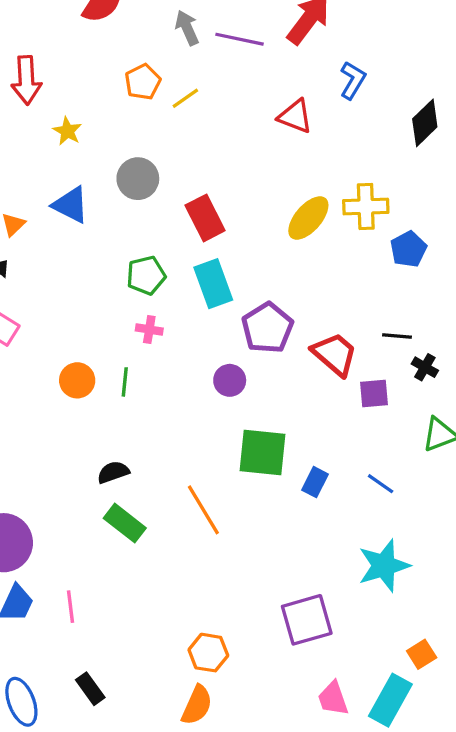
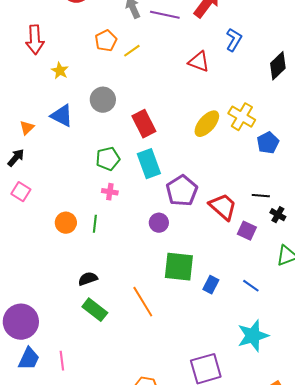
yellow cross: (366, 207) -> (242, 117), turned 32
purple square: (374, 393) -> (247, 231), turned 30

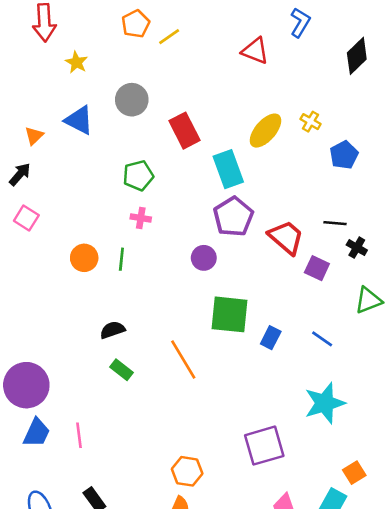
yellow cross: (242, 117) -> (311, 122), size x0.6
cyan rectangle: (149, 164) -> (228, 169), moved
green rectangle: (95, 310) -> (121, 370), size x0.7

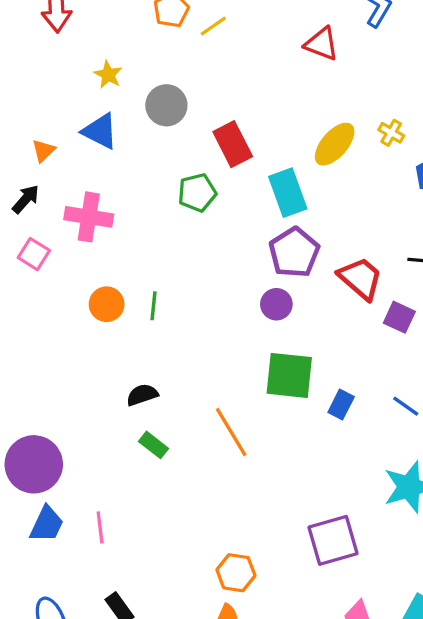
yellow star: (76, 62) -> (108, 75), moved
green pentagon: (138, 176) -> (197, 193), moved
pink cross: (141, 218) -> (89, 217), moved, size x1.8
purple circle: (204, 258) -> (276, 304), moved

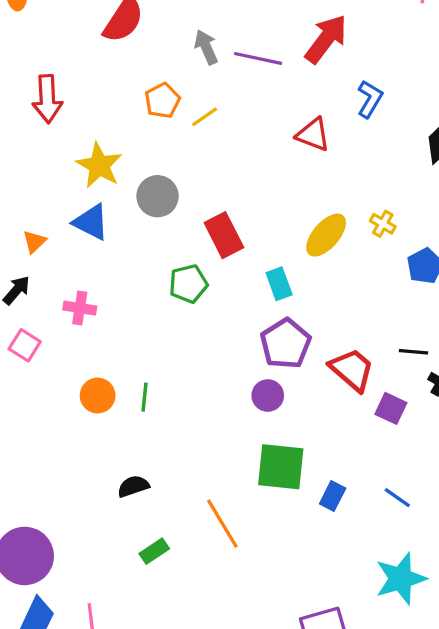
yellow star: (108, 75) -> (99, 165), size x1.6
cyan rectangle: (288, 193) -> (279, 284), size x0.7
pink cross: (89, 217) -> (80, 308), size x0.7
green rectangle: (153, 445) -> (154, 551), moved, turned -72

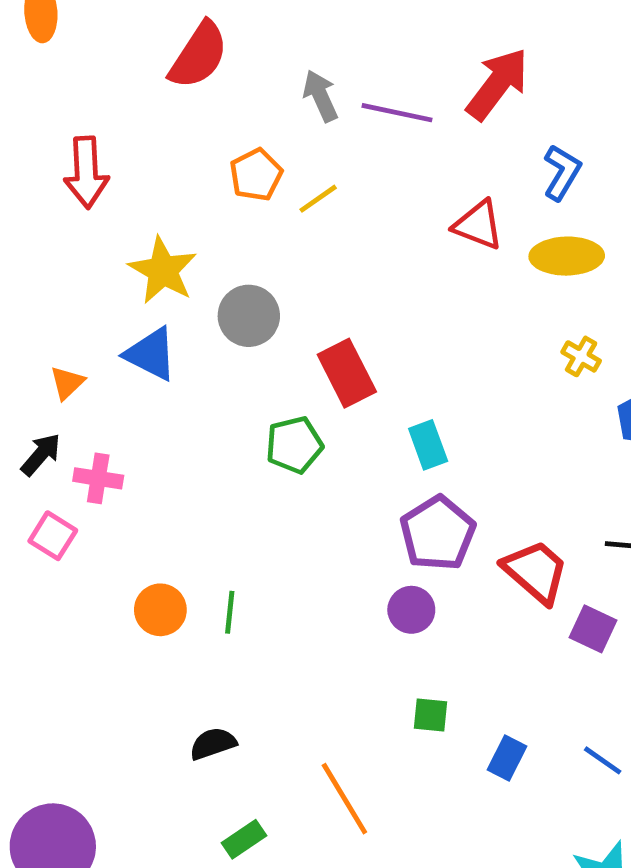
yellow ellipse: (326, 235) -> (567, 256), moved, turned 48
pink cross: (80, 308) -> (98, 478), moved
green square: (281, 467) -> (430, 715), size x0.5

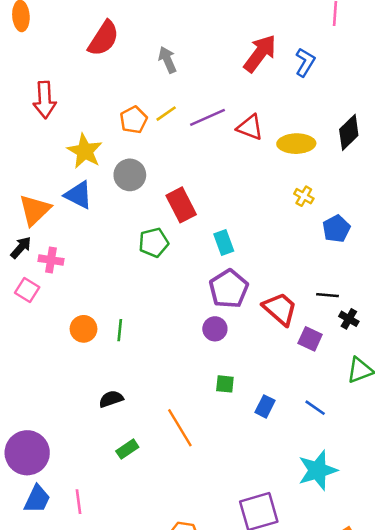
purple line: (397, 113) -> (207, 117), moved, turned -36
blue L-shape: (562, 172) -> (305, 62), moved
orange pentagon: (256, 175) -> (134, 120), moved
orange triangle: (67, 383) -> (35, 210), size x1.8

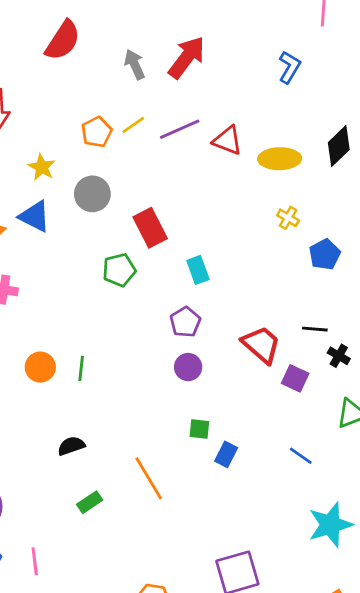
red arrow: (260, 53) -> (187, 57), moved
yellow star: (85, 151) -> (42, 167), size x0.7
purple pentagon: (229, 289) -> (185, 322), moved, size x0.7
blue rectangle: (265, 406) -> (226, 454), moved
cyan star: (318, 470) -> (330, 525), moved

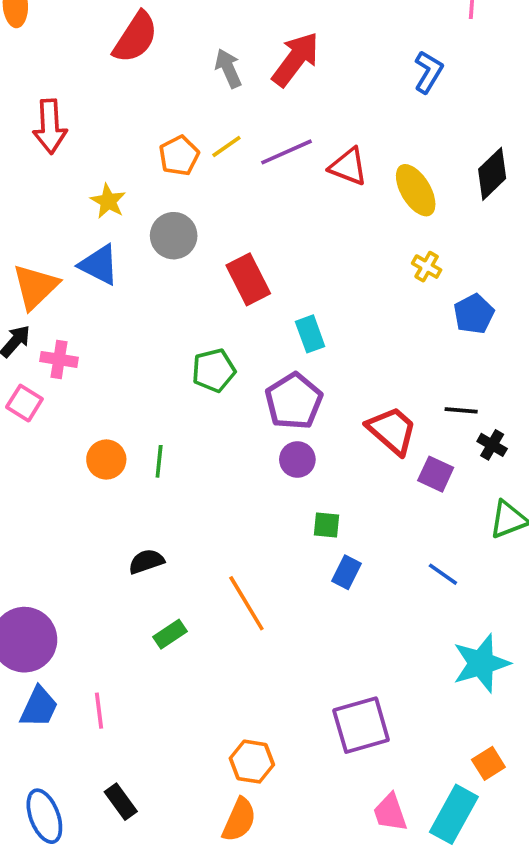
yellow ellipse: (280, 159) -> (416, 190), turned 60
green pentagon: (119, 270) -> (214, 370), moved
purple pentagon: (185, 322) -> (294, 401), size x1.4
green square: (199, 429) -> (326, 525), moved

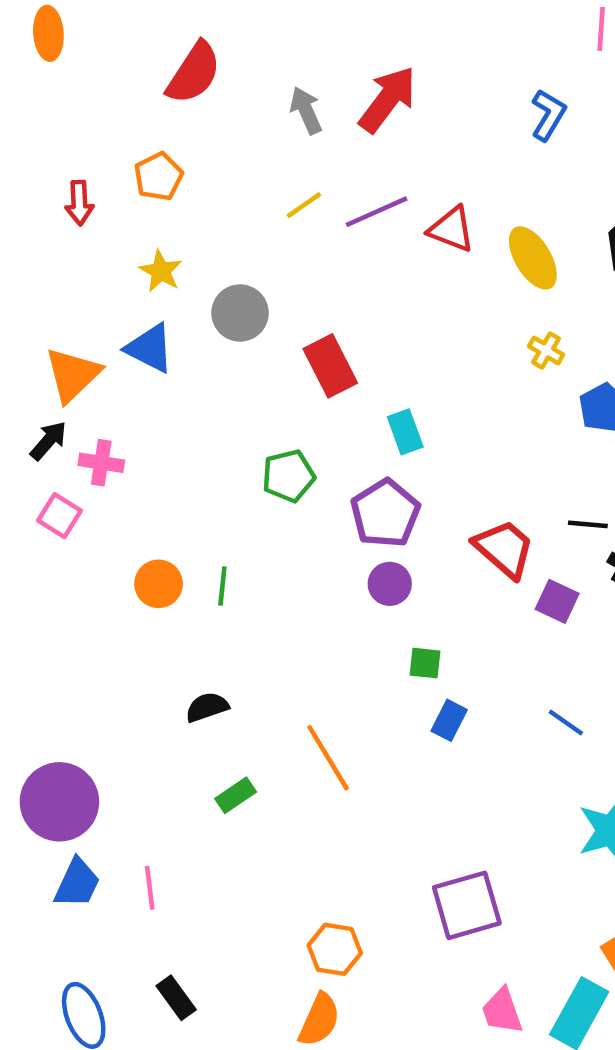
red arrow: (50, 126) -> (79, 203), moved, size x0.7
orange pentagon: (179, 156) -> (159, 176), moved

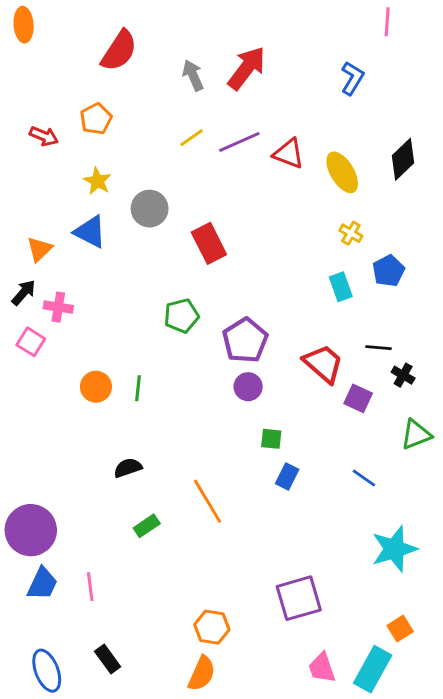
red arrow: (79, 203) -> (44, 136), turned -64
orange triangle: (73, 375) -> (39, 249), size x0.7
cyan rectangle: (405, 432) -> (341, 287), moved

